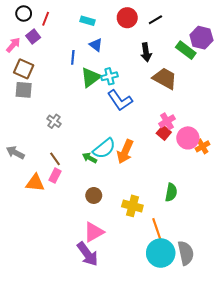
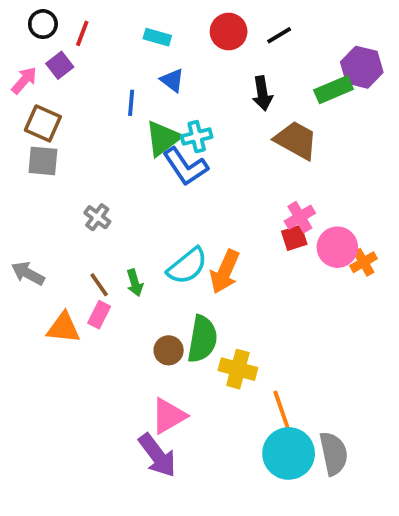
green rectangle: (186, 50) -> (334, 90), turned -60
blue L-shape: (120, 100) -> (185, 167), moved
red square: (164, 133) -> (294, 238), turned 32
green arrow: (90, 158) -> (135, 283), moved, turned -136
green semicircle: (171, 192) -> (202, 339), moved, size x1.4

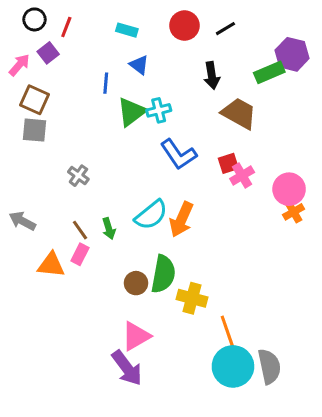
blue L-shape: (185, 167) -> (178, 154), moved
red square: (294, 238) -> (228, 163), moved
pink circle: (337, 247) -> (289, 189), moved

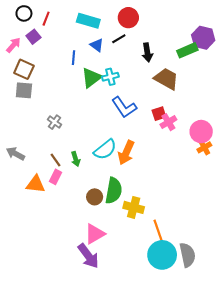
black line: (225, 29) -> (119, 39), moved
cyan rectangle: (127, 30) -> (88, 21), size x1.5

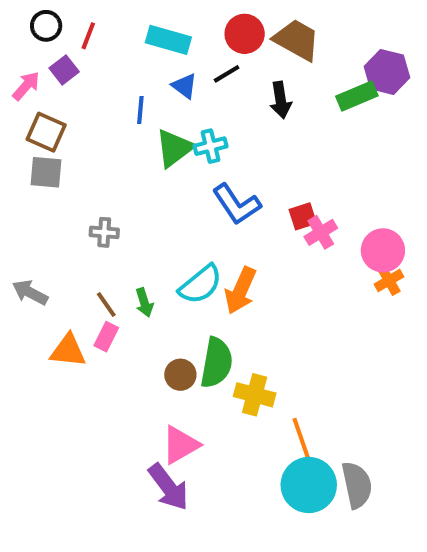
brown trapezoid: (166, 79) -> (297, 40), moved
gray cross: (55, 122) -> (104, 232), turned -32

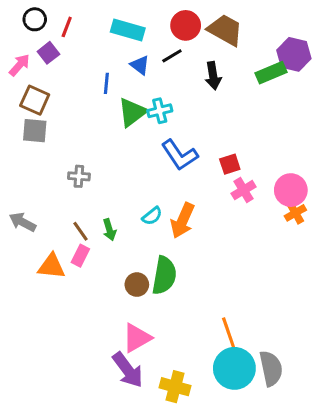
pink cross: (321, 232) -> (244, 190), moved
cyan semicircle: (200, 284) -> (152, 216), size x0.6
yellow cross: (255, 395) -> (175, 387), moved

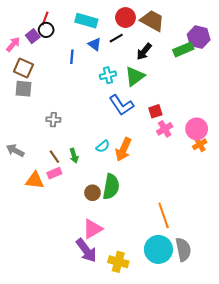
black circle: (35, 19) -> (46, 30), moved
black arrow: (213, 76) -> (144, 52), turned 48
green triangle: (132, 112) -> (135, 76), moved
pink rectangle: (80, 256) -> (54, 173), turned 40
orange line: (230, 336) -> (164, 215), moved

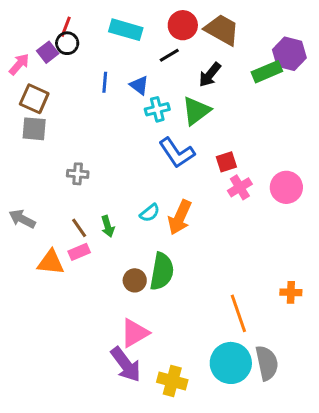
blue triangle: (95, 44) -> (139, 85), moved
orange cross: (200, 144) -> (291, 292), moved, turned 32

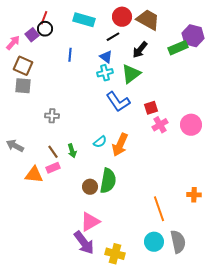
blue triangle: (139, 85) -> (106, 57), moved
cyan circle: (231, 363) -> (154, 242), size x0.7

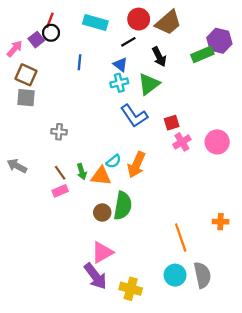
brown trapezoid: (148, 20) -> (168, 23), turned 110
black arrow: (140, 50) -> (159, 57), turned -66
orange triangle: (34, 175) -> (101, 176), moved

